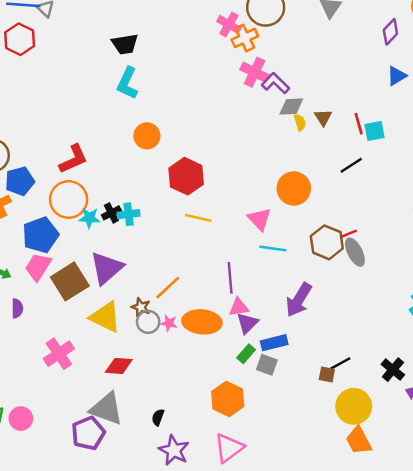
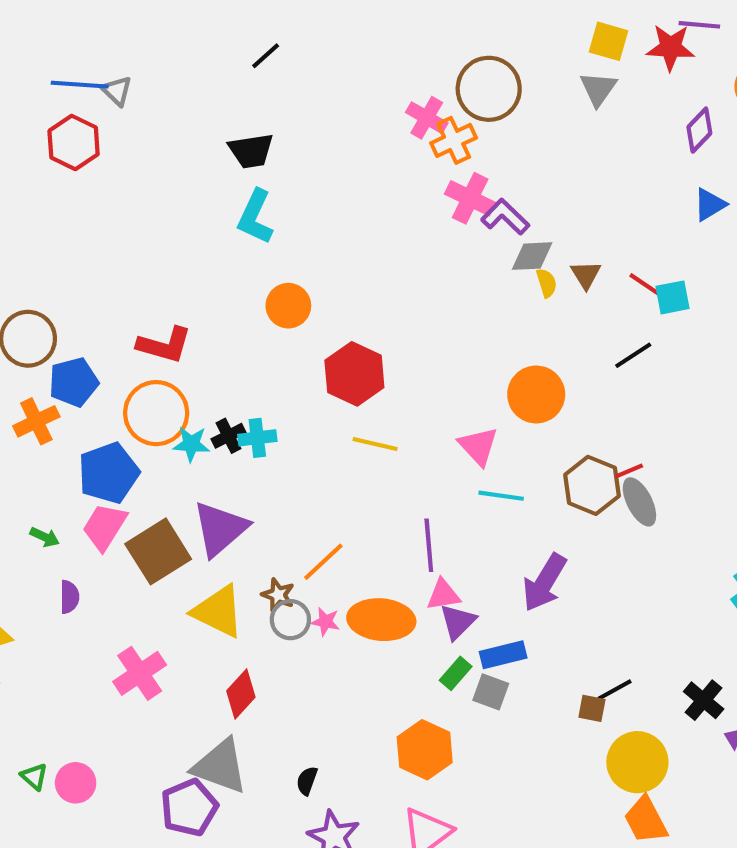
red line: (359, 124) -> (646, 285), turned -40
red L-shape: (73, 159) -> (164, 345), turned 40
red diamond: (119, 366) -> (241, 694), turned -52

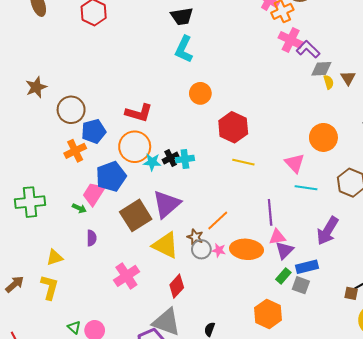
pink trapezoid: (105, 527) -> (94, 194), moved

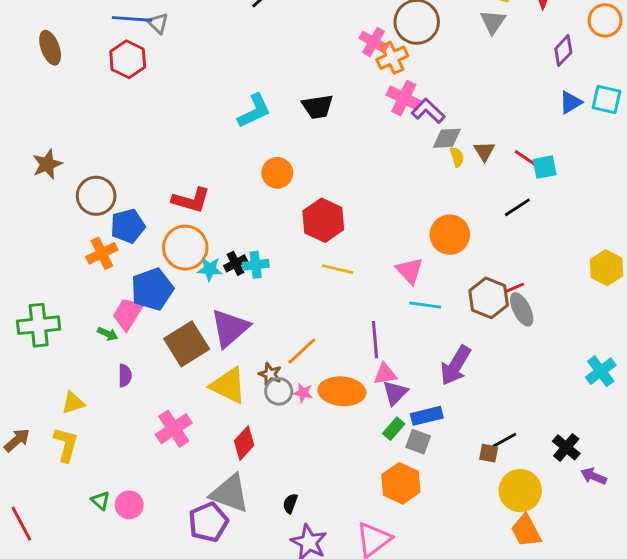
black trapezoid: (182, 16) -> (318, 107), moved
cyan L-shape: (184, 49) -> (254, 111), turned -140
orange hexagon: (268, 314) -> (401, 483), moved

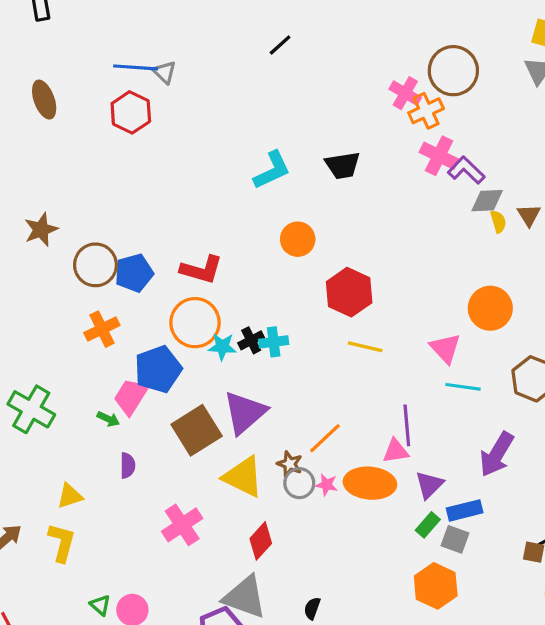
blue pentagon: (128, 226) -> (134, 273), moved
green cross: (39, 325) -> (31, 409), turned 36
pink triangle: (385, 374) -> (396, 451), moved

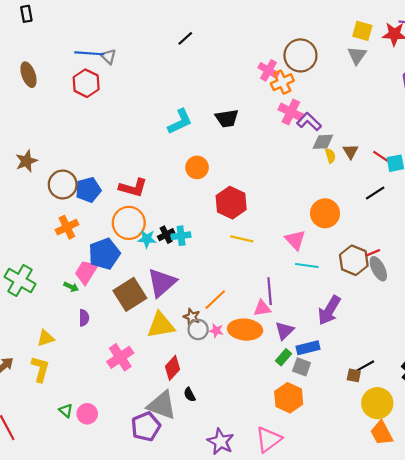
yellow triangle: (243, 477) -> (161, 325), turned -36
black semicircle: (312, 608) -> (190, 395), moved, turned -48

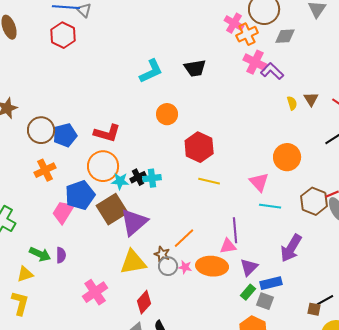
gray diamond: (323, 142) -> (285, 36), moved
green arrow: (71, 287) -> (40, 254), moved, size x1.5
brown square: (130, 294) -> (112, 209), moved

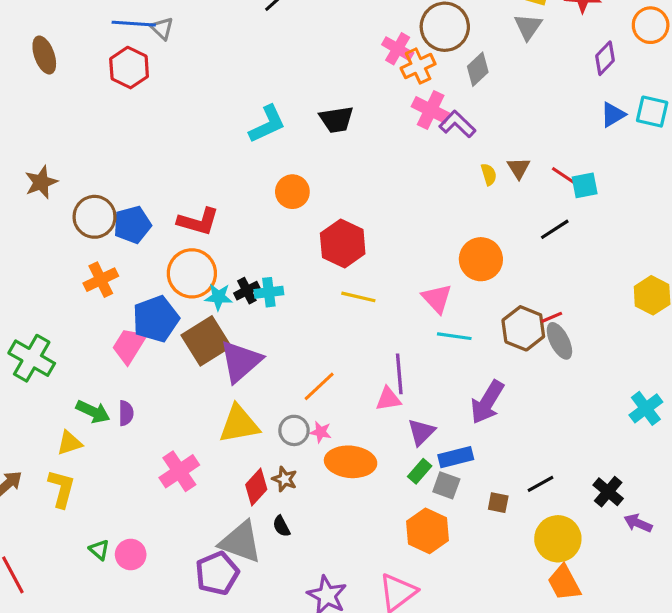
gray diamond: (285, 36) -> (478, 69), turned -40
brown star: (162, 254) -> (285, 479), moved
orange ellipse: (212, 266) -> (351, 462), moved
brown square: (314, 309) -> (498, 503), moved

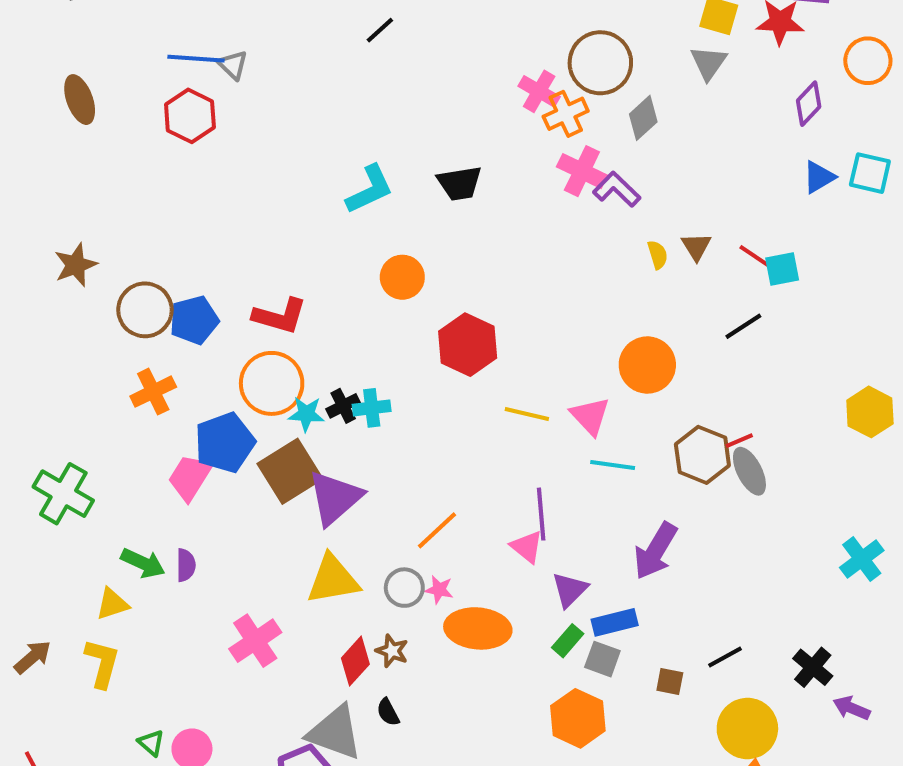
yellow line: (358, 297) -> (527, 414), moved
pink triangle: (388, 399) -> (527, 547), turned 48

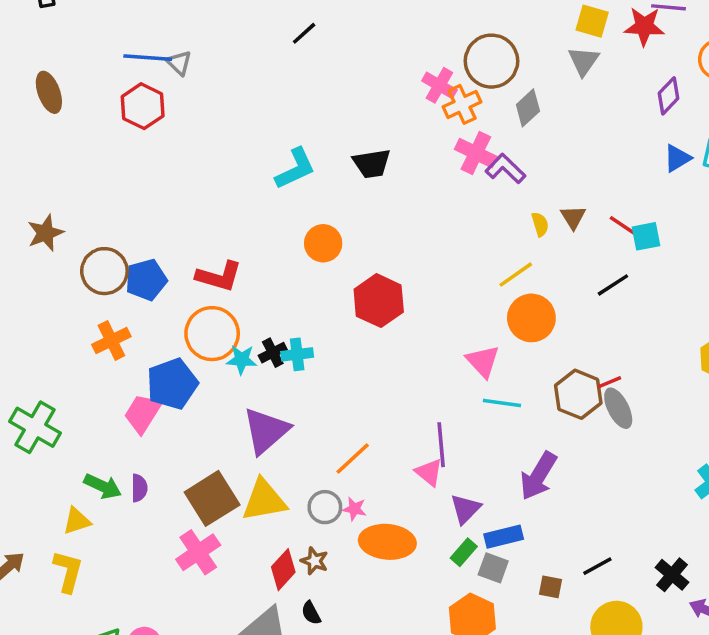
yellow line: (527, 414) -> (516, 275), moved, turned -48
brown square: (290, 471) -> (212, 498), moved

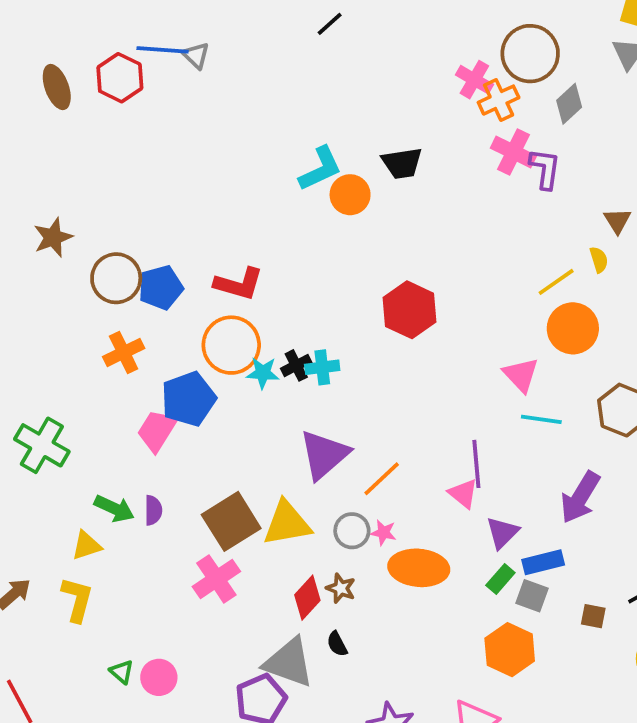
red hexagon: (143, 106) -> (120, 78), moved
purple L-shape: (505, 169) -> (545, 169), turned 54
yellow semicircle: (540, 224) -> (599, 260), moved
orange circle: (323, 243) -> (350, 195), moved
purple triangle: (266, 431) -> (324, 455), moved

